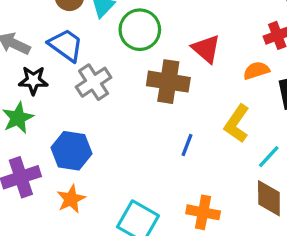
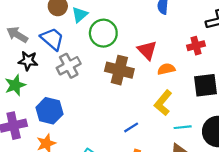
orange semicircle: (256, 70) -> (166, 69), moved
blue line: (187, 145) -> (131, 127), moved, turned 32
cyan line: (269, 157) -> (183, 127), turned 36

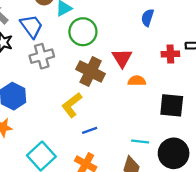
red cross: (196, 46) -> (170, 54), moved
yellow L-shape: (163, 103) -> (72, 105), moved

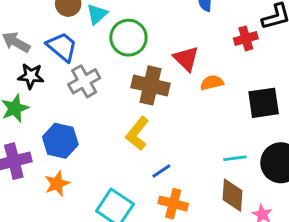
blue line: (90, 130) -> (161, 171), moved

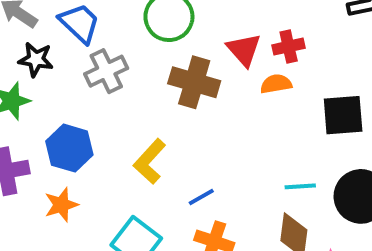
red cross: (246, 38) -> (289, 47), moved
yellow L-shape: (137, 134) -> (150, 161), moved

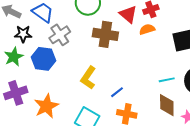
blue hexagon: (69, 148) -> (44, 59), moved
orange star: (61, 205) -> (46, 106), size x1.4

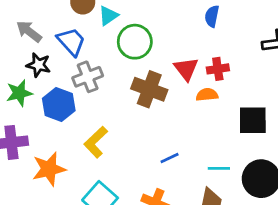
yellow L-shape: (88, 78) -> (96, 142), moved
blue line: (117, 92) -> (170, 158), moved

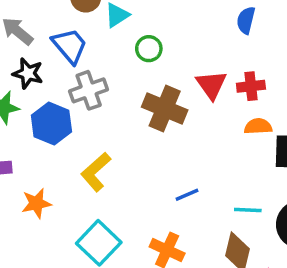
green circle: (135, 42) -> (149, 49), size x0.6
orange semicircle: (207, 95) -> (258, 126), moved
orange star: (49, 169) -> (36, 203), size x0.7

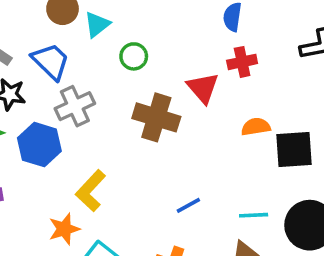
red cross: (251, 86) -> (242, 62), moved
orange star: (36, 203) -> (64, 229), moved

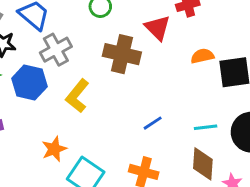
yellow L-shape: (91, 191) -> (77, 96), moved

